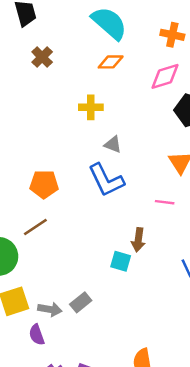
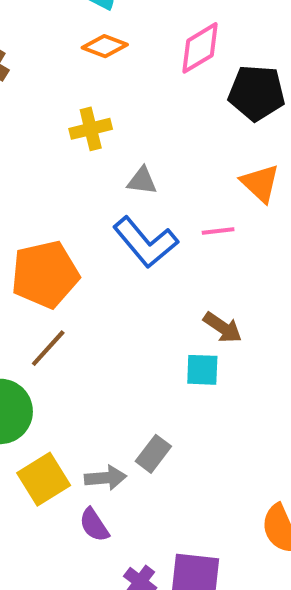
orange diamond: (111, 62) -> (105, 46), turned 35
orange pentagon: (44, 184) -> (45, 274), size x1.4
pink line: (165, 202) -> (218, 231), moved
brown arrow: (138, 240) -> (223, 327), turned -50

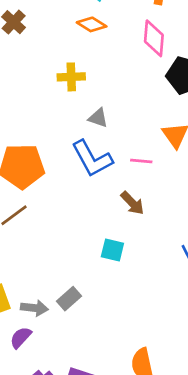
pink diamond: (200, 48) -> (154, 38), turned -66
brown arrow: (223, 327) -> (132, 203), moved
purple semicircle: (94, 525) -> (21, 337), turned 65

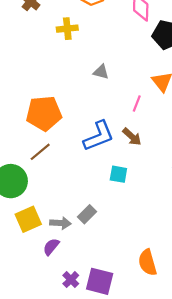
yellow cross: (71, 77) -> (67, 29), moved
blue L-shape: (92, 159) -> (99, 136), moved, turned -80
pink line: (141, 161) -> (137, 103), turned -70

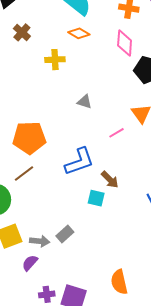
pink line: (137, 103) -> (116, 133), turned 35
brown arrow: (132, 137) -> (110, 180), moved
purple cross: (71, 280) -> (47, 294), turned 35

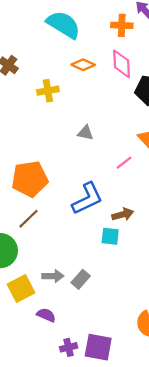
orange diamond: (79, 33) -> (83, 65), moved
brown arrow: (110, 180) -> (123, 214), turned -54
gray arrow: (40, 241) -> (53, 276), moved
purple semicircle: (30, 263) -> (46, 315), turned 78

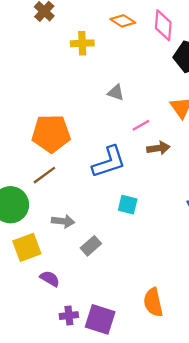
pink line: (124, 163) -> (141, 125), moved
brown arrow: (123, 214) -> (158, 148), moved
gray arrow: (53, 276) -> (63, 221), moved

